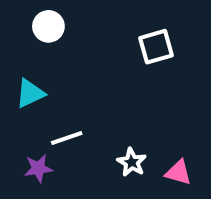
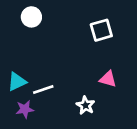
cyan triangle: (30, 93) -> (17, 82), moved
pink triangle: (178, 172) -> (108, 79), moved

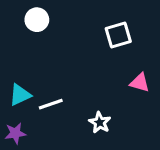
pink triangle: (108, 79) -> (140, 83), moved
purple star: (25, 109) -> (15, 133), moved

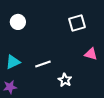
white circle: (37, 20) -> (18, 22), moved
white line: (51, 104) -> (43, 64), moved

